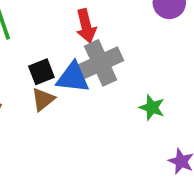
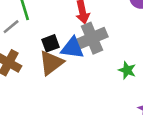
brown triangle: (43, 99) -> (51, 63), size x1.5

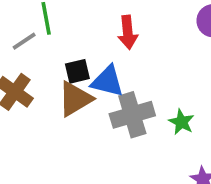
gray cross: (92, 38) -> (132, 115), moved

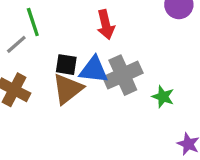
black square: (77, 71) -> (66, 65), turned 30
gray cross: (132, 115) -> (123, 75), moved

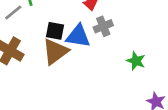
gray cross: (123, 75) -> (103, 26), moved, size x0.6

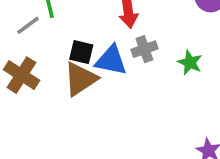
green star: (136, 61) -> (190, 62), moved

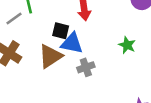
gray cross: (144, 49) -> (86, 67), moved
black square: (81, 52) -> (61, 31), moved

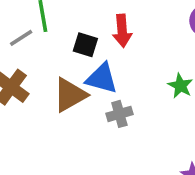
black square: (61, 31) -> (85, 45), moved

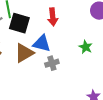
black square: (85, 45) -> (19, 23), moved, size x1.5

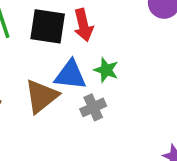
black square: (19, 23) -> (48, 26), moved
green star: (86, 47) -> (106, 70), moved

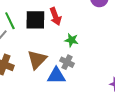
blue triangle: (70, 75) -> (56, 76), moved
gray cross: (93, 107) -> (67, 62), turned -32

